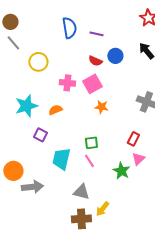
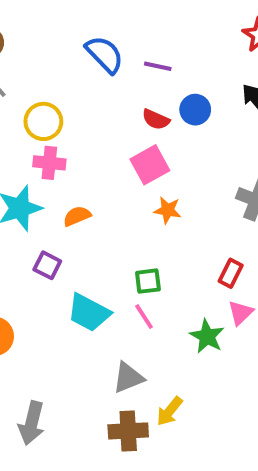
blue semicircle: (69, 28) -> (105, 54), turned -35
pink cross: (67, 83) -> (49, 163), moved
cyan trapezoid: (61, 159) -> (89, 313), turned -75
gray arrow: (32, 187) -> (32, 423), moved, turned 110
gray triangle: (81, 192) -> (128, 378), turned -36

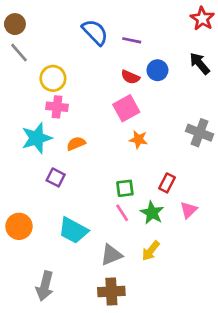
red rectangle: (231, 273) -> (167, 183), moved
cyan trapezoid: (89, 313) -> (73, 230), moved
green star: (207, 336) -> (152, 213), moved
yellow arrow: (170, 411) -> (151, 251), moved

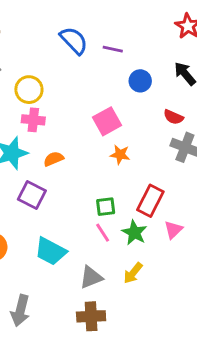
red semicircle: (130, 77) -> (173, 117), moved
purple square: (56, 177) -> (32, 195), size x1.4
red rectangle: (167, 183) -> (150, 201), size x1.5

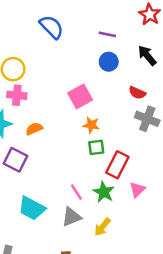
purple line: (113, 49) -> (107, 34), moved
green square: (106, 207) -> (96, 147), moved
gray triangle: (91, 277) -> (71, 217), moved

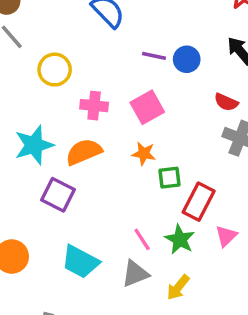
purple line: (107, 34) -> (154, 56), moved
pink cross: (17, 95) -> (94, 106), moved
orange star: (91, 125) -> (144, 154), moved
orange semicircle: (34, 129) -> (84, 152), size x1.5

